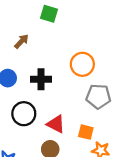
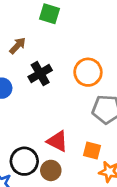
black cross: (41, 79) -> (40, 74), moved, turned -30
black circle: (24, 114) -> (24, 161), moved

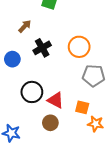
black circle: (24, 161) -> (32, 92), moved

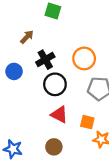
black circle: (32, 92) -> (55, 84), moved
brown circle: (50, 123) -> (54, 147), moved

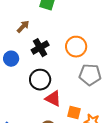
black circle: (55, 84) -> (40, 80), moved
orange square: (87, 122) -> (74, 113), moved

